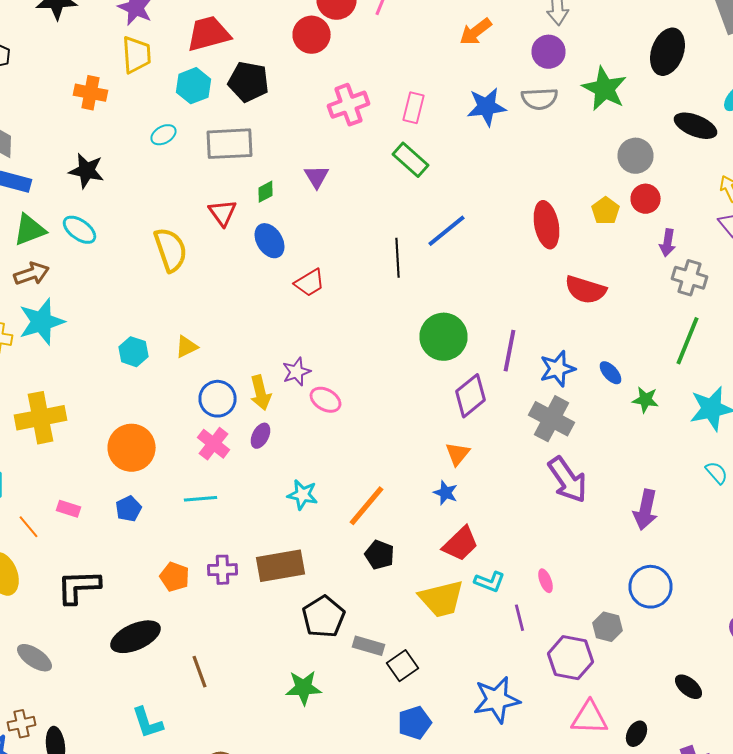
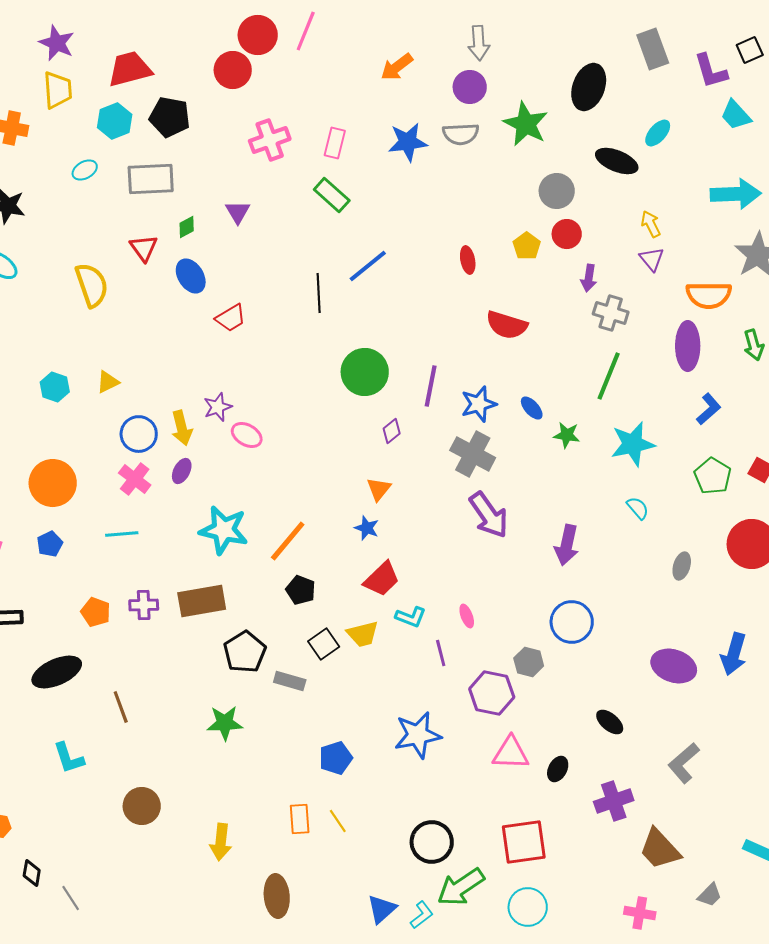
red ellipse: (546, 225) -> (468, 260), size x0.6
purple diamond: (470, 396) -> (392, 431), size x0.6
cyan star: (302, 495) -> (224, 530), size x1.6
yellow trapezoid: (442, 599) -> (363, 634), size x0.7
black square: (402, 666) -> (324, 644), moved

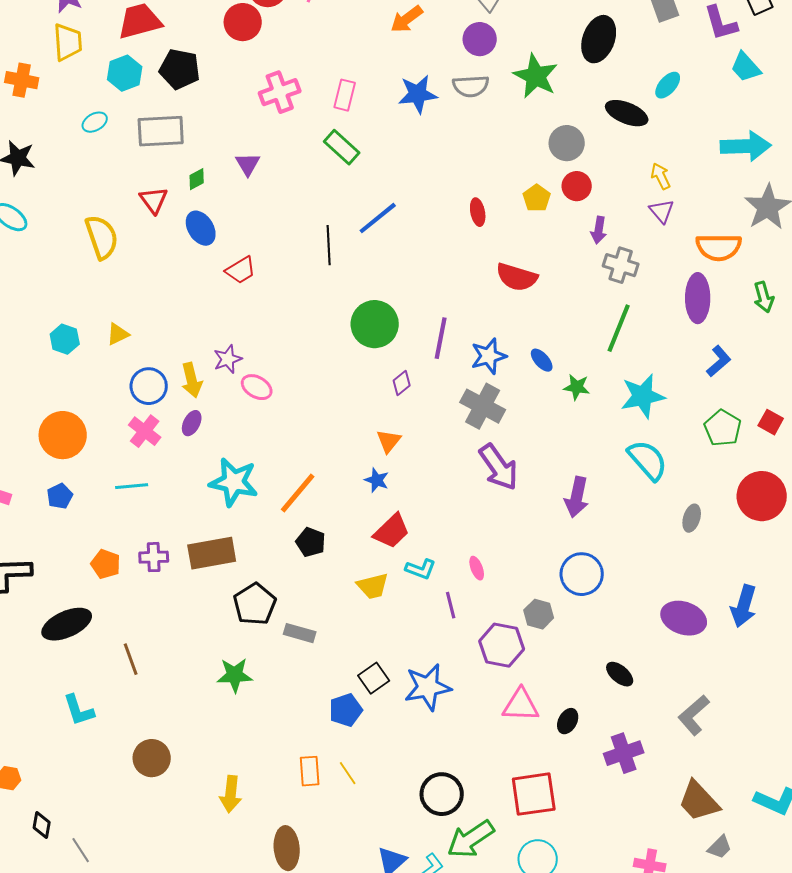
cyan semicircle: (638, 508) -> (648, 460), size x1.8
black square: (324, 644) -> (374, 678), moved
brown trapezoid: (660, 849) -> (699, 801), moved

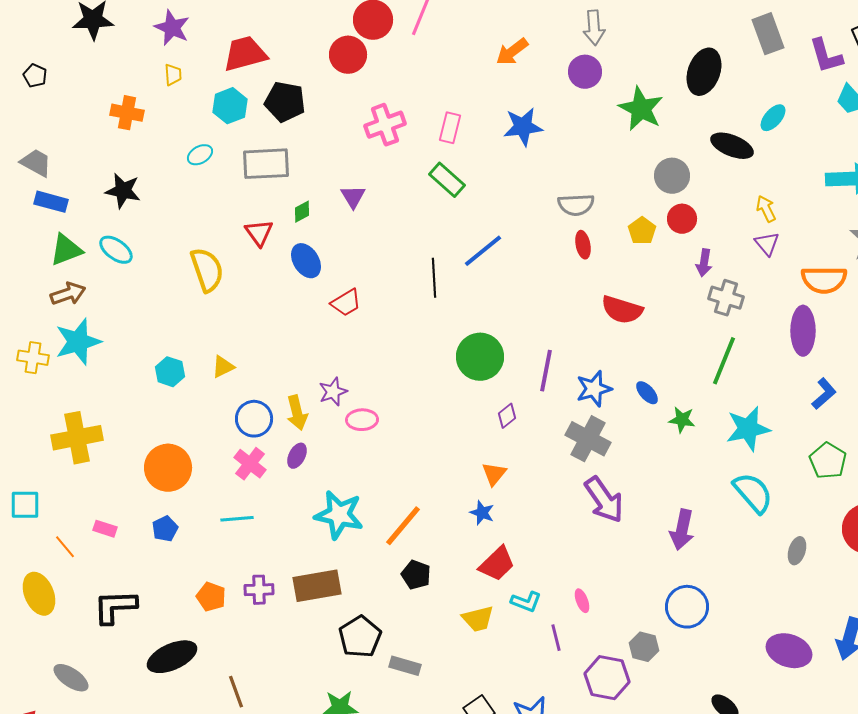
yellow trapezoid: (68, 42) -> (173, 75), size x0.6
gray semicircle: (471, 86) -> (576, 205), moved
pink ellipse: (257, 387) -> (362, 420), turned -32

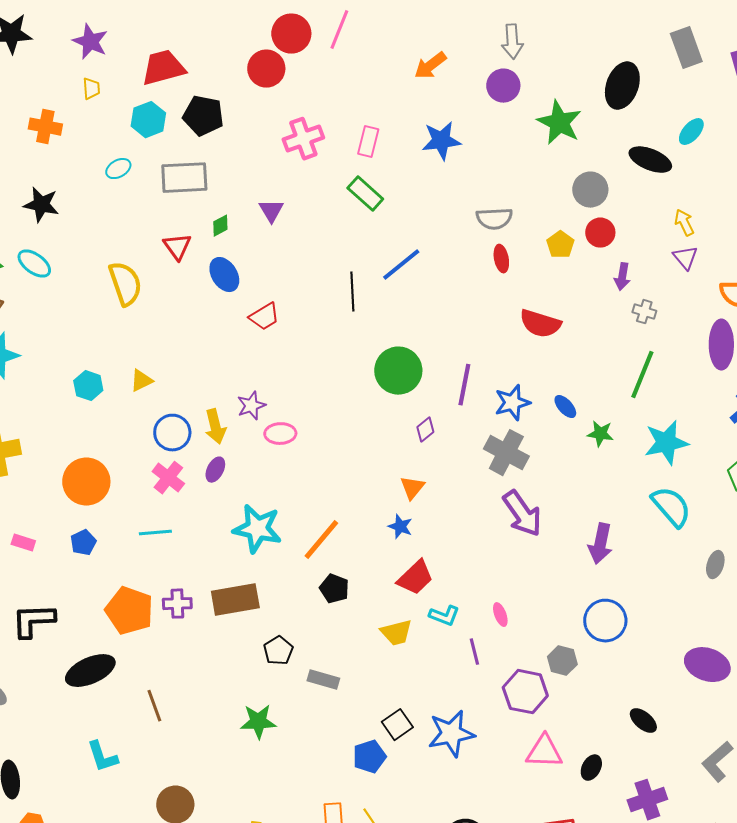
gray cross: (726, 298) -> (644, 312), size x0.7
orange pentagon: (211, 597) -> (129, 611), size x1.6
black pentagon: (360, 637) -> (278, 651), size x0.7

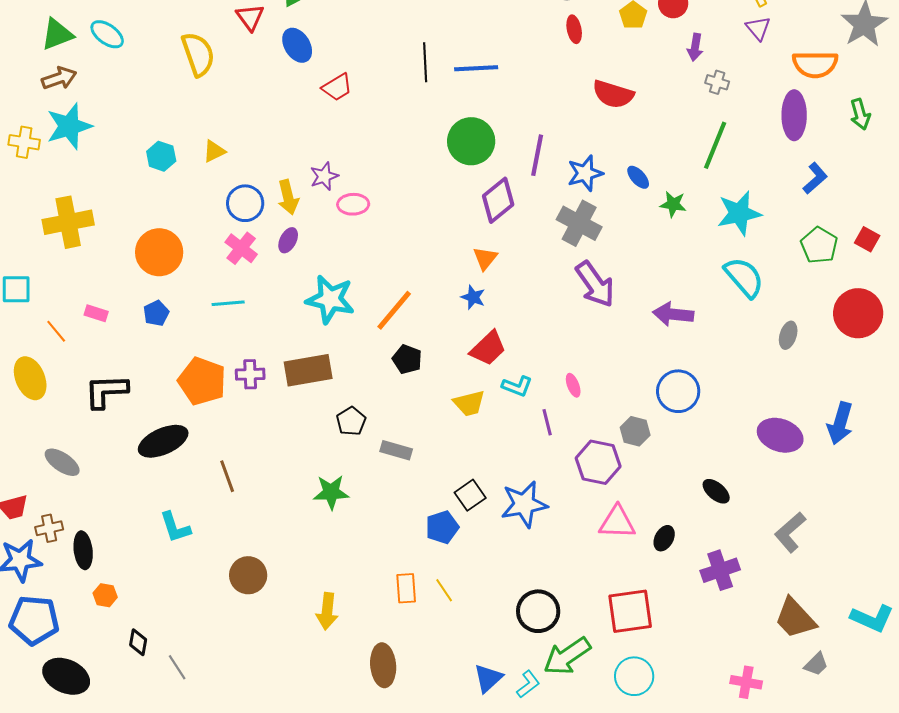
blue line: (401, 265) -> (476, 68), moved, turned 36
purple diamond: (425, 430) -> (498, 200), size x1.8
purple arrow: (600, 544) -> (673, 314), turned 84

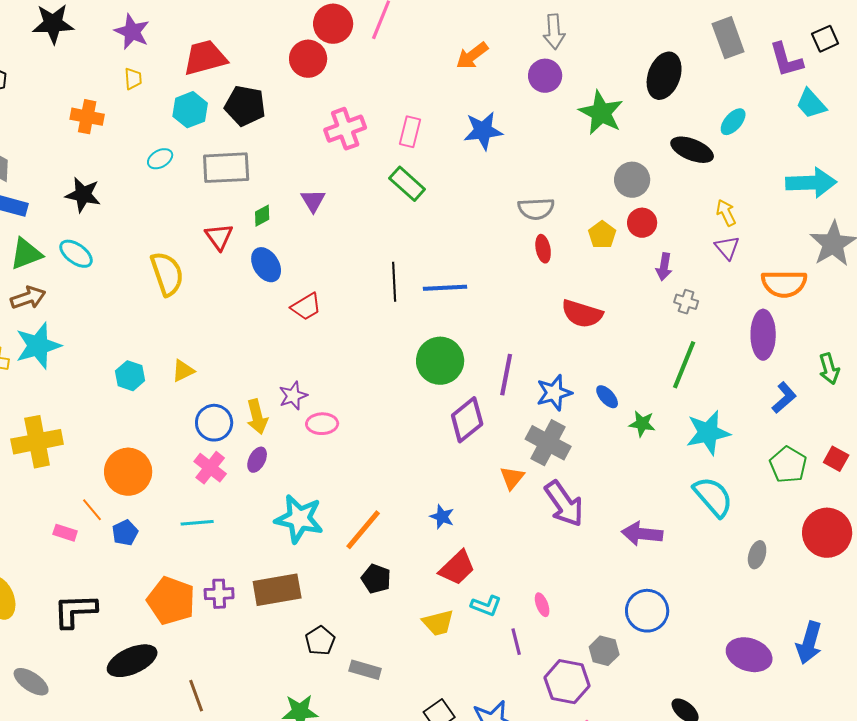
green arrow: (860, 114) -> (829, 369), moved
orange triangle: (485, 258) -> (512, 478), moved
orange line: (56, 331) -> (92, 510), moved

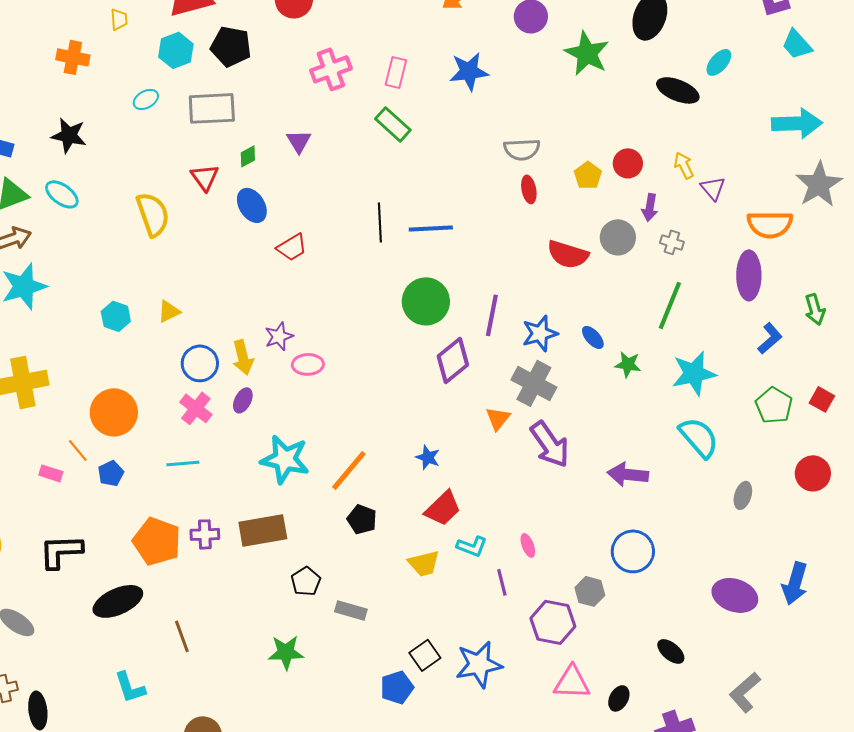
gray circle: (632, 180) -> (618, 237), moved
yellow arrow: (726, 213) -> (684, 165), moved
red circle: (827, 533) -> (813, 473), size x0.7

